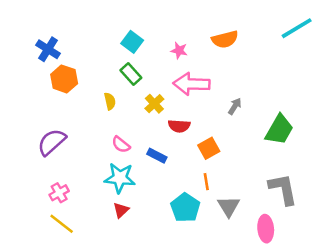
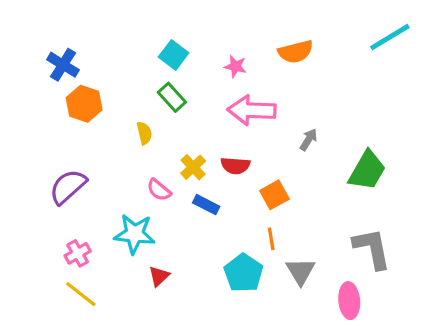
yellow cross: (154, 104) -> (193, 167), moved
cyan star: (120, 178) -> (135, 234), moved

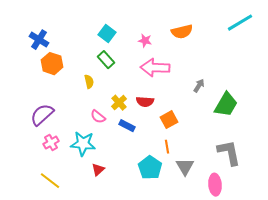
gray arrow: (309, 140) -> (199, 86), moved
pink cross: (78, 253) -> (51, 143), moved

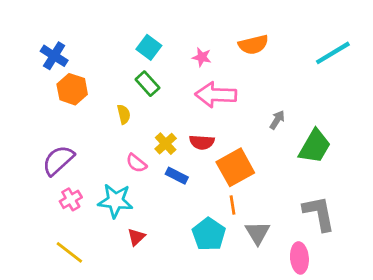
cyan line: (240, 23) -> (333, 53), moved
orange square: (169, 120) -> (235, 167), size x1.5

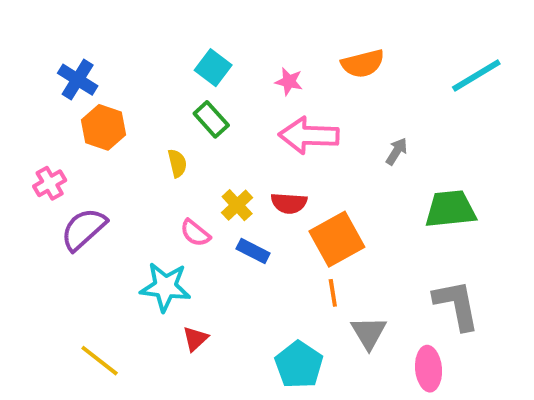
gray arrow: (277, 120) -> (397, 151), moved
green trapezoid: (315, 146) -> (450, 209), turned -126
pink cross: (71, 199) -> (50, 183), moved
cyan pentagon: (209, 234) -> (299, 365), moved

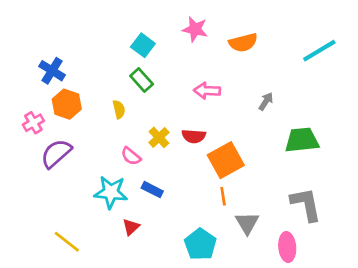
blue cross: (78, 80) -> (52, 71), moved
pink star: (289, 82) -> (195, 29), moved, size x1.4
orange hexagon: (104, 127) -> (67, 104), moved
pink arrow: (309, 135) -> (207, 91), size x0.7
blue rectangle: (253, 251) -> (152, 190), moved

